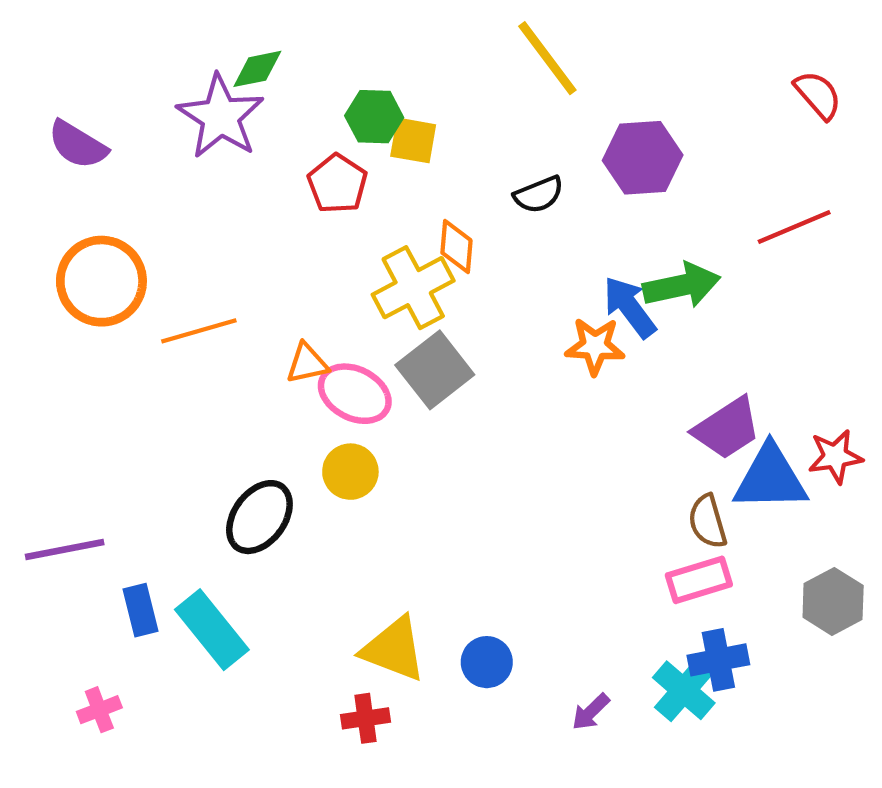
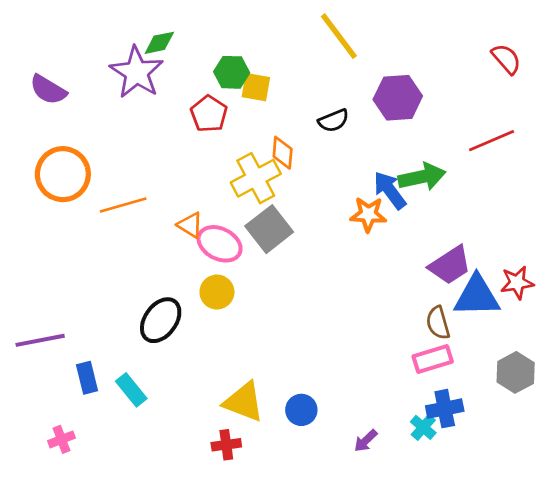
orange triangle: (307, 363) -> (190, 225), turned 44
cyan rectangle: (212, 630) -> (131, 390), size x0.7
cyan cross: (684, 690) -> (423, 427), size x0.7

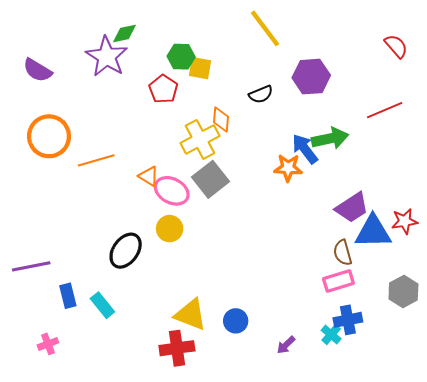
red cross: (226, 445) -> (177, 348), size x1.5

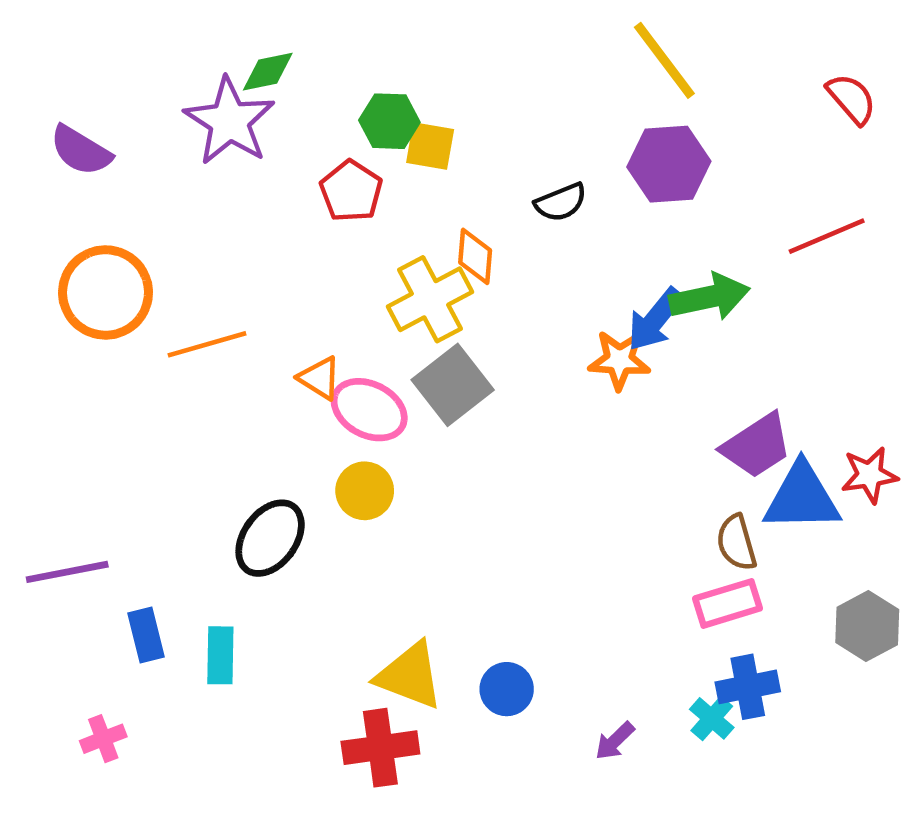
yellow line: (265, 28) -> (664, 60), moved
blue arrow: (305, 149) -> (655, 320), turned -104
cyan rectangle: (102, 305) -> (220, 655), turned 40

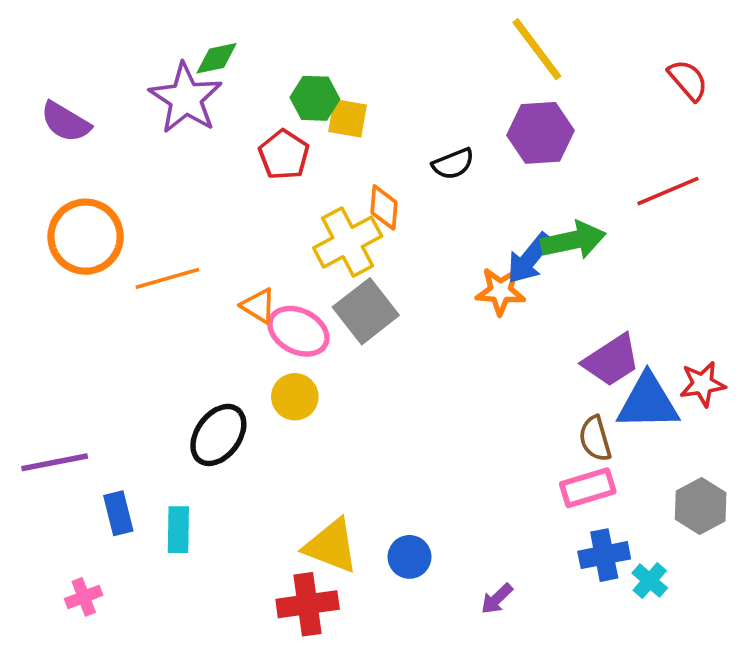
cyan cross: (712, 718) -> (650, 581), moved

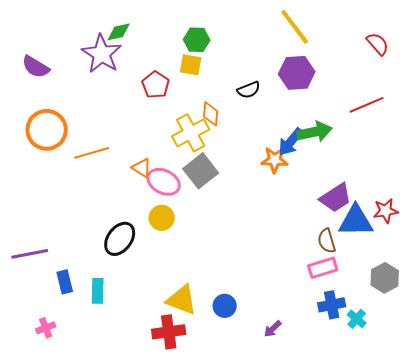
green hexagon: (315, 98) -> (197, 40), moved

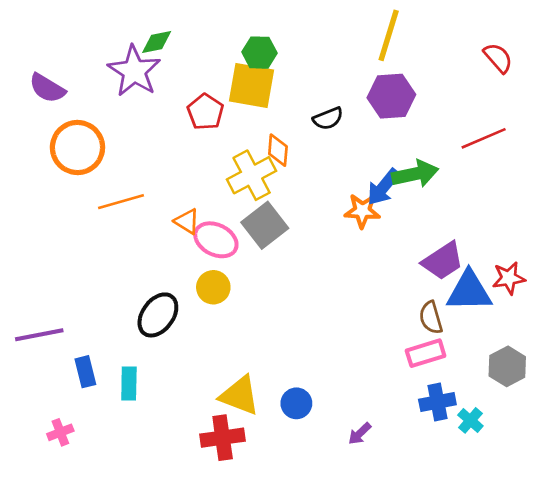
yellow line: (295, 27) -> (389, 35), turned 54
yellow square: (191, 65) -> (252, 86), size x1.6
orange circle: (47, 130) -> (77, 148), moved

